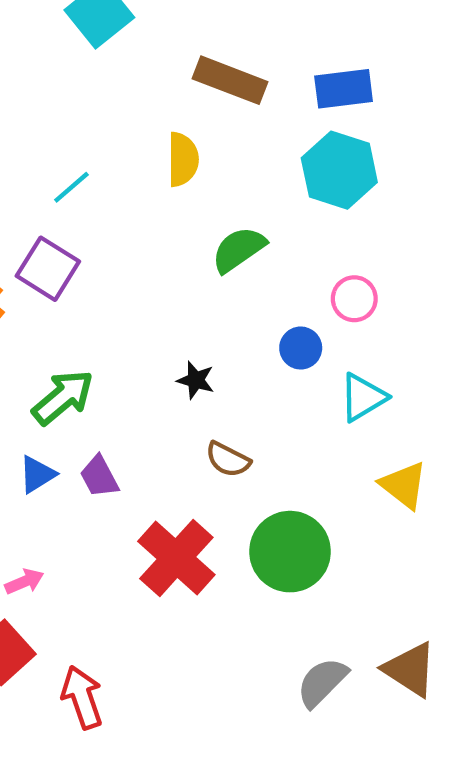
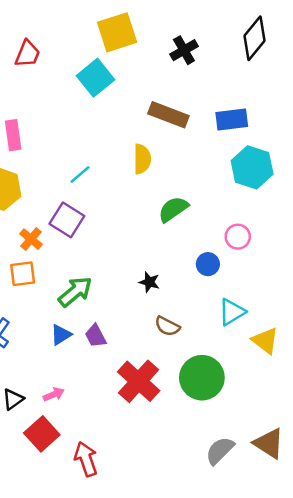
cyan hexagon: (339, 170) -> (252, 167), moved
cyan triangle: (363, 397) -> (232, 312), moved

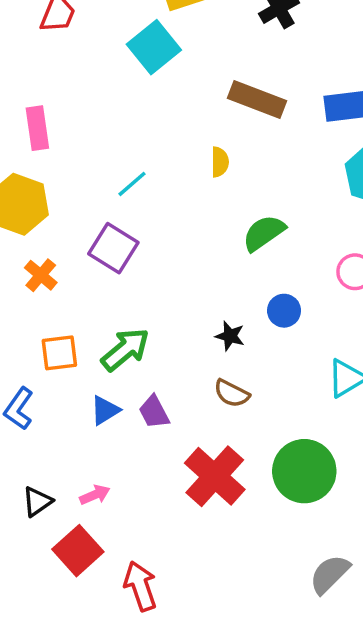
yellow semicircle: (142, 159) -> (220, 162), size x0.7
orange cross: (31, 239) -> (41, 275), moved
blue circle: (208, 264) -> (284, 311), moved
orange square: (23, 274) -> (59, 353), moved
brown semicircle: (167, 326) -> (232, 393), moved

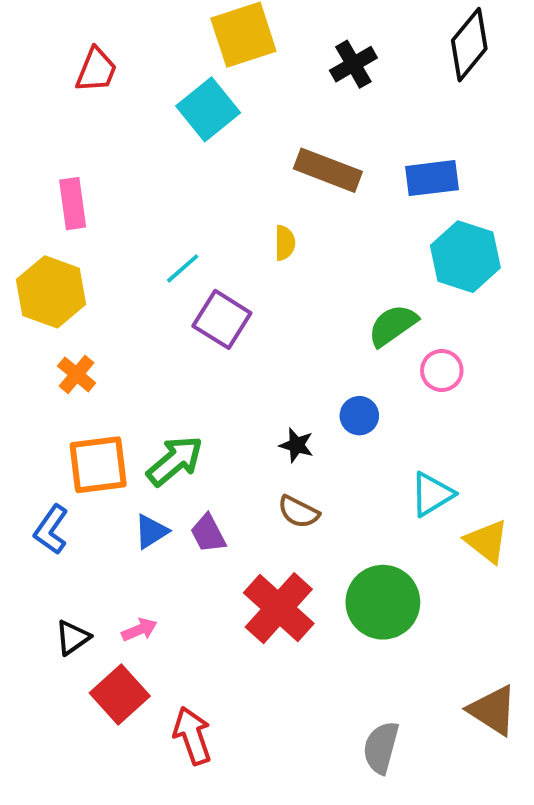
green semicircle: (264, 233) -> (393, 325), moved
purple square: (113, 248) -> (222, 319), moved
orange square: (59, 353) -> (98, 465), size x1.4
gray semicircle: (330, 574) -> (381, 747), moved, turned -30

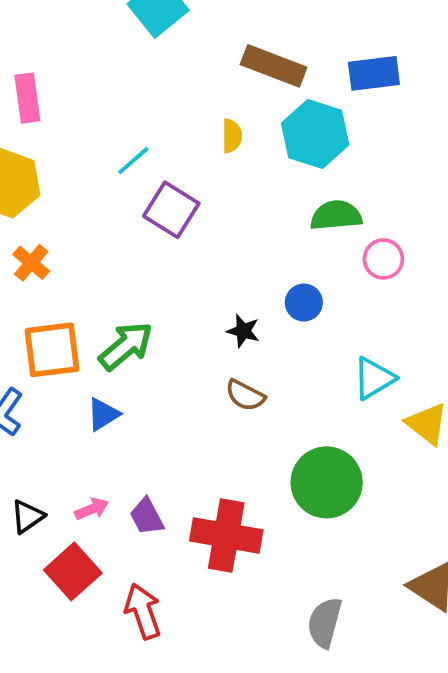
cyan hexagon: (465, 257) -> (315, 134), moved
green semicircle: (393, 325) -> (336, 215), turned 30
purple trapezoid: (208, 533) -> (147, 517), moved
red cross: (279, 608) -> (226, 535), moved, turned -32

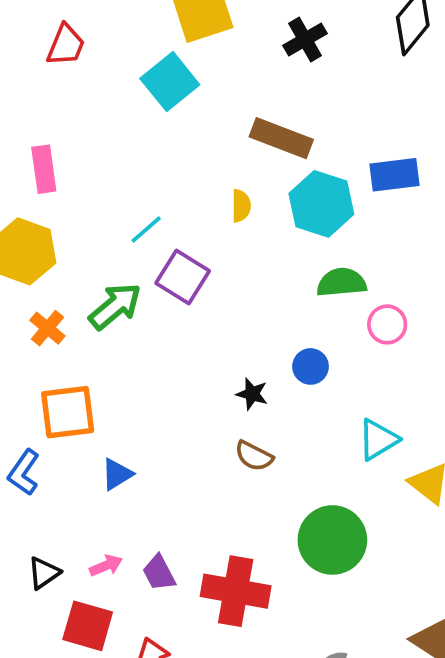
blue rectangle: (374, 73) -> (395, 175), moved
green arrow: (126, 346) -> (115, 306), moved
red square: (73, 571) -> (88, 626), turned -32

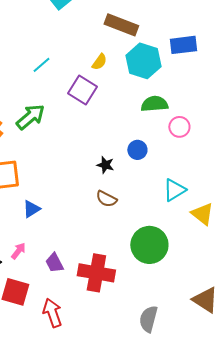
yellow semicircle: (241, 206) -> (99, 62), turned 36
cyan line: (146, 229) -> (41, 65), moved
purple square: (183, 277) -> (82, 90), moved
pink arrow: (106, 566) -> (18, 251), moved, turned -30

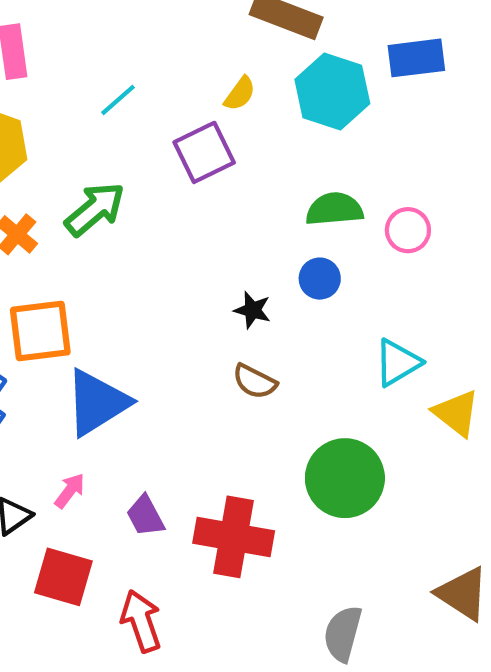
purple square: (82, 90) -> (204, 152), turned 32
green semicircle: (154, 104) -> (334, 209), moved
blue triangle: (31, 209) -> (97, 402), size x1.8

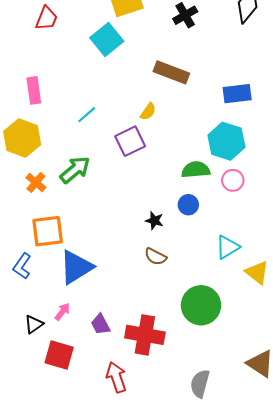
cyan hexagon: (332, 92) -> (226, 141), moved
red arrow: (141, 621) -> (116, 377), moved

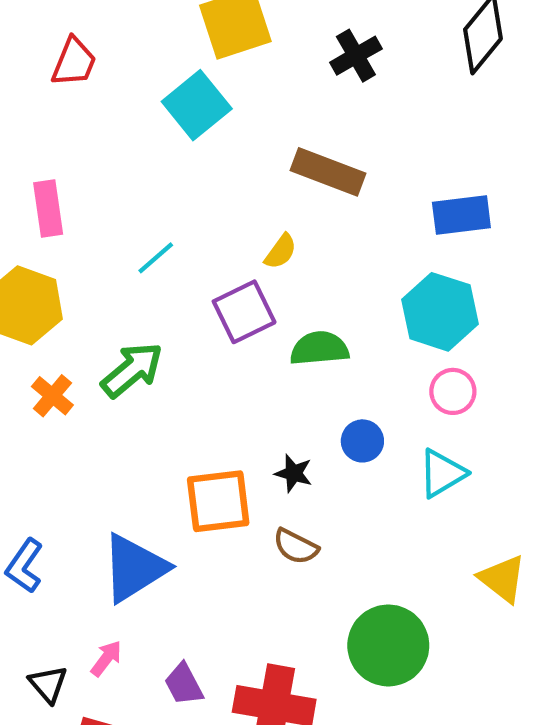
green semicircle: (196, 170) -> (319, 348), moved
orange square: (48, 231) -> (218, 501), moved
cyan triangle: (227, 247) -> (442, 473), moved
black triangle: (34, 324) -> (48, 684), turned -36

